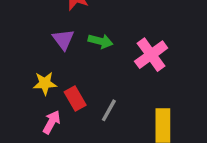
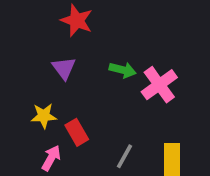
green arrow: (100, 41) -> (123, 70), moved
gray line: (109, 110) -> (124, 156), moved

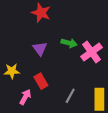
purple triangle: (64, 68) -> (40, 49), moved
yellow star: (44, 116) -> (12, 71), moved

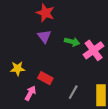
purple triangle: (40, 49) -> (44, 36), moved
red rectangle: (41, 81) -> (45, 78), turned -32

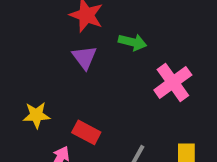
green arrow: (72, 42) -> (132, 42), moved

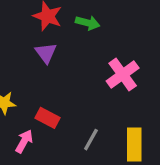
green arrow: (132, 42) -> (88, 23), moved

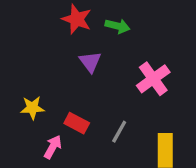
purple triangle: (46, 53) -> (90, 62), moved
gray line: (91, 140) -> (119, 132), moved

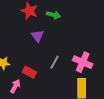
pink cross: (153, 79) -> (83, 62), moved, turned -30
gray line: (119, 132) -> (55, 62), moved

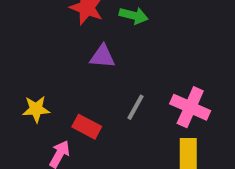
purple triangle: (37, 36) -> (102, 56), turned -48

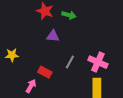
yellow star: (36, 109) -> (12, 55), moved

